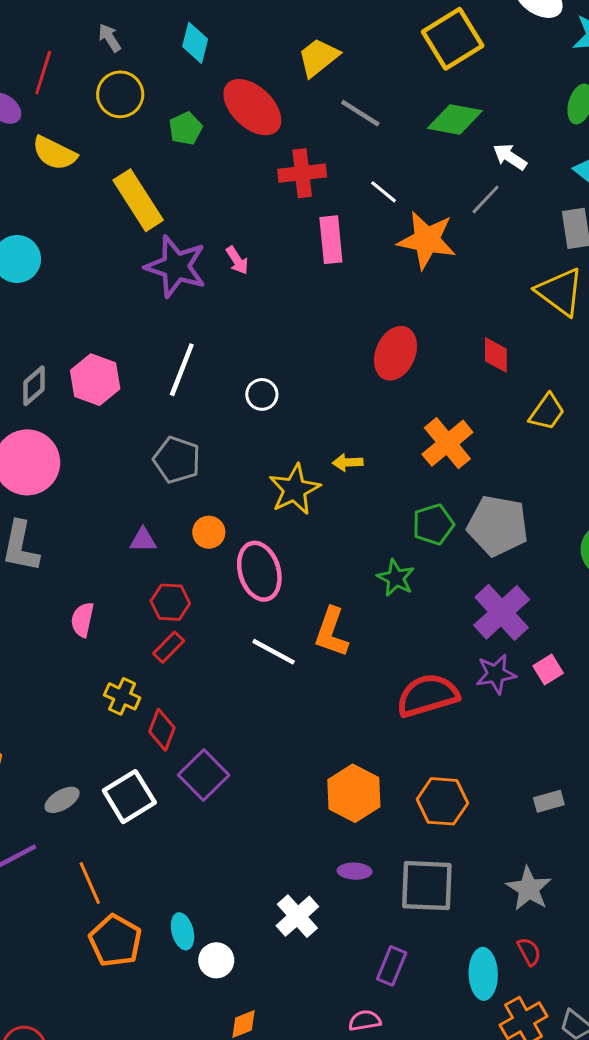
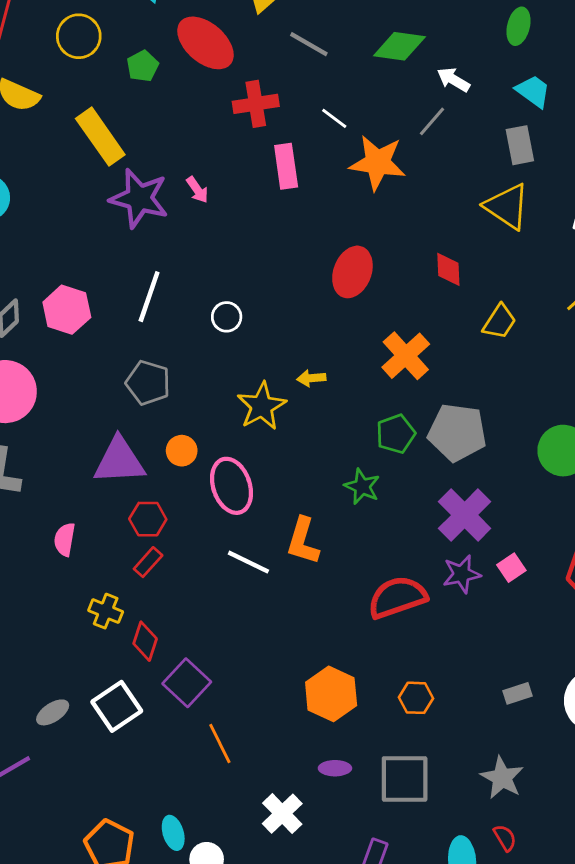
purple triangle: (143, 540) -> (119, 461), size x2.0
orange hexagon: (442, 801) -> (416, 698), size x0.7
orange line: (90, 883) -> (220, 743), moved

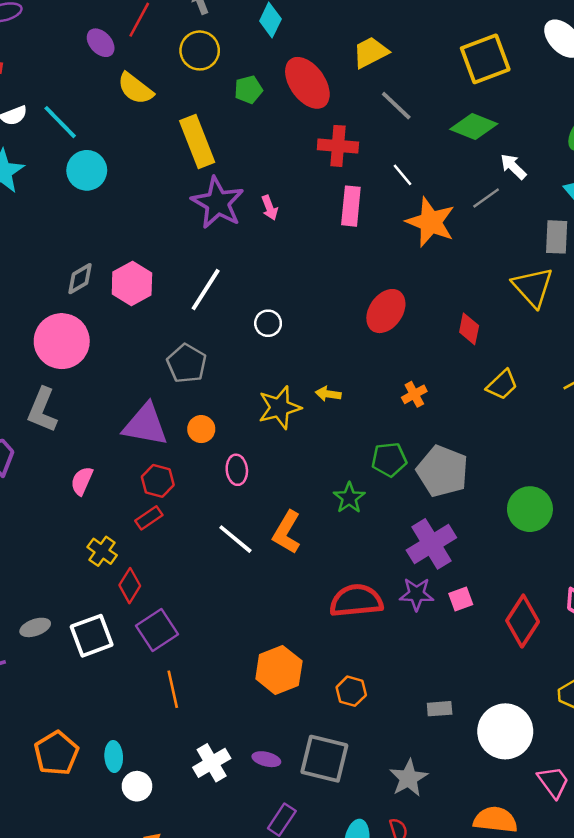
orange cross: (406, 356) -> (414, 394), size x0.6
pink ellipse: (232, 486) -> (237, 470), size x0.6
purple ellipse: (335, 768) -> (266, 759), moved

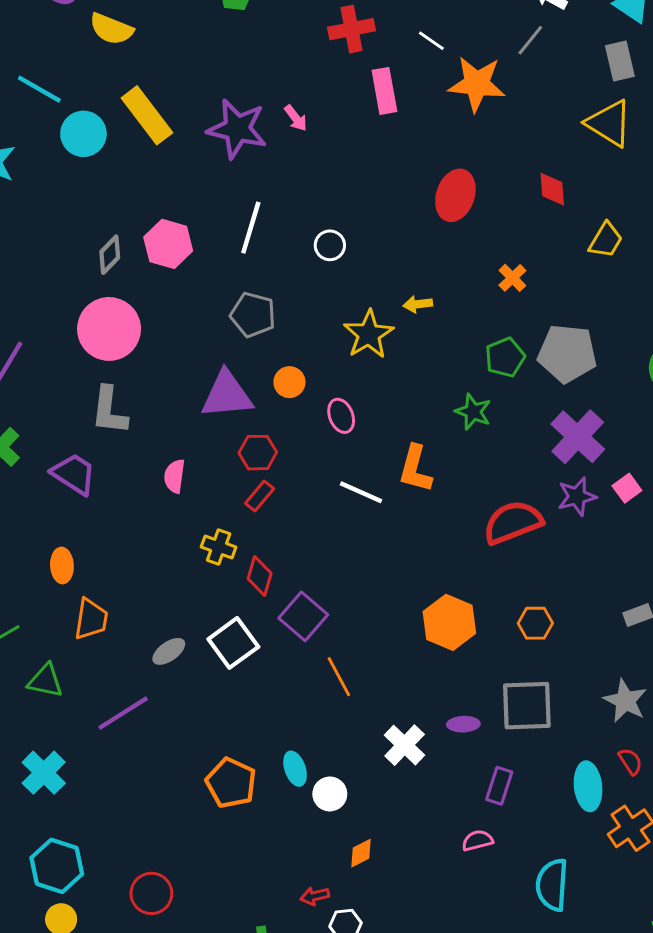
yellow rectangle: (197, 141) -> (147, 115), moved

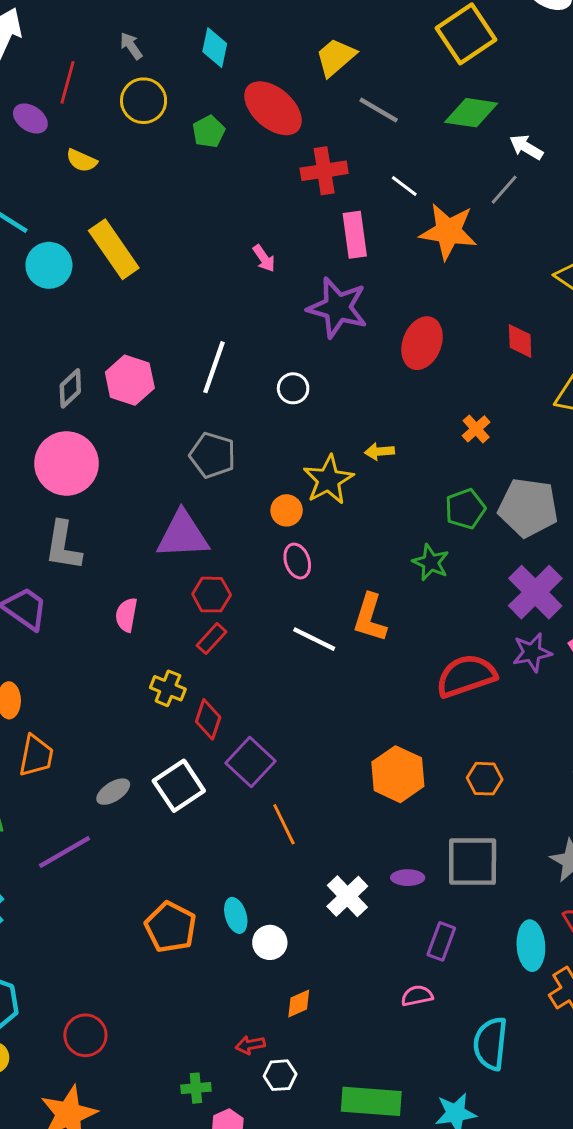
yellow semicircle: (111, 29) -> (82, 161), size x0.7
purple star: (237, 129) -> (338, 308), moved
orange circle: (289, 382) -> (287, 510), moved

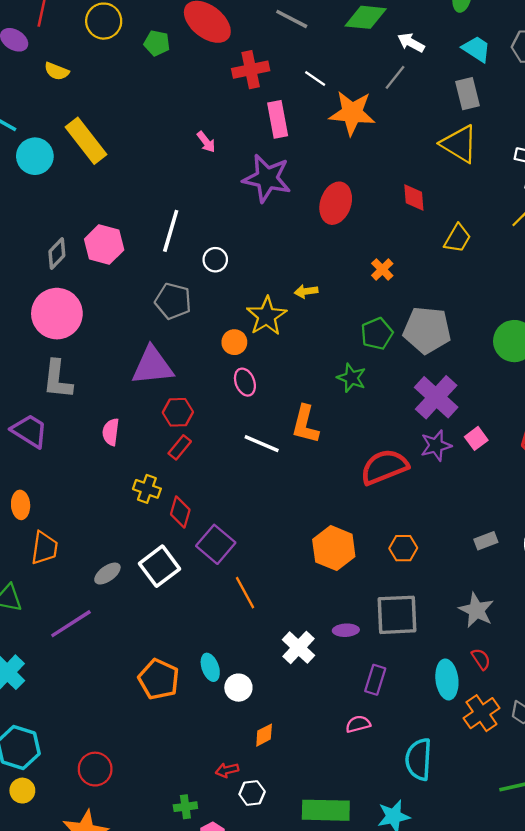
green pentagon: (209, 132) -> (157, 43), turned -30
white circle: (293, 388) -> (215, 260), moved

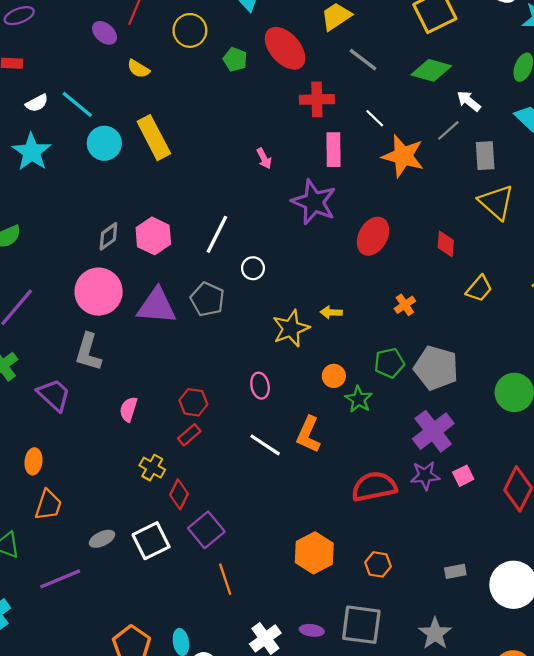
gray rectangle: (468, 94) -> (485, 156), moved
orange circle: (234, 342) -> (334, 376), moved
purple triangle: (152, 366) -> (157, 306), moved

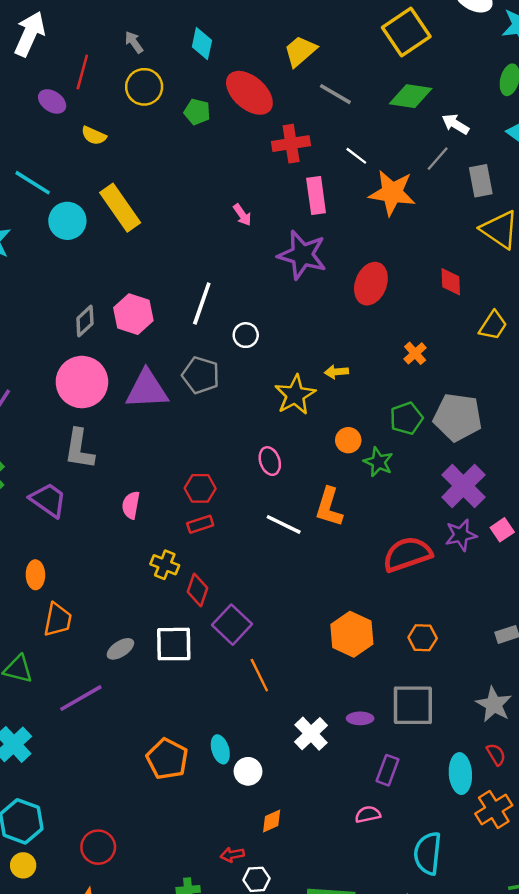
red rectangle: (189, 435) -> (200, 524), turned 30
white square: (151, 541) -> (174, 644), turned 33

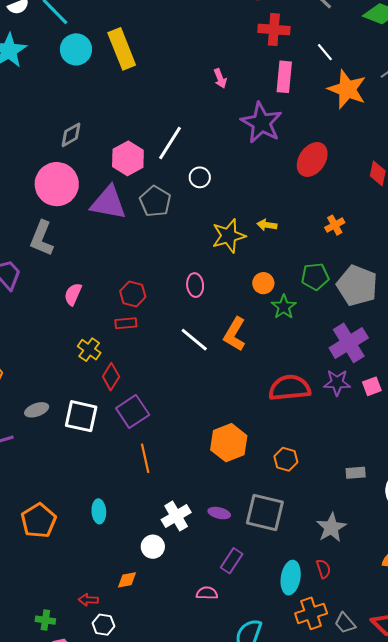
pink hexagon: (133, 314) -> (128, 158), moved
orange pentagon: (167, 759) -> (39, 521), moved
white circle: (248, 771) -> (153, 547), moved

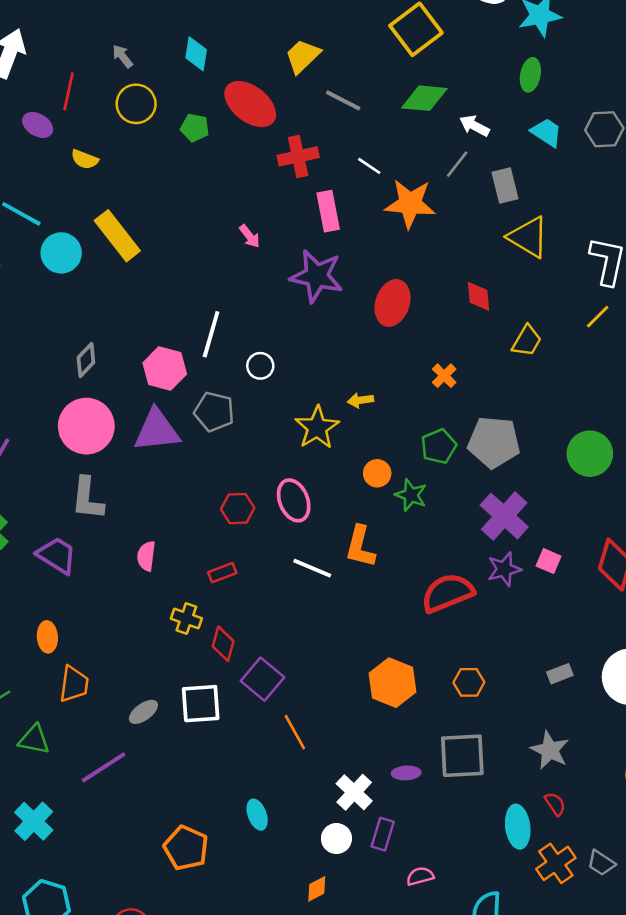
pink ellipse: (195, 285) -> (294, 500), size x1.4
red hexagon: (133, 294) -> (238, 509), moved
pink square: (372, 386) -> (549, 561), turned -30
purple rectangle: (232, 561) -> (383, 834), moved

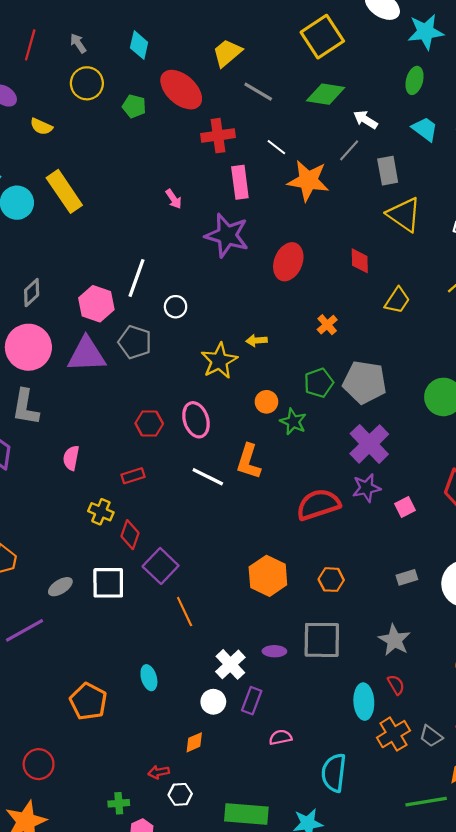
red line: (69, 91) -> (30, 45), moved
pink square: (549, 561) -> (405, 507), moved, turned 36

